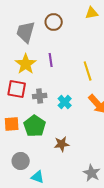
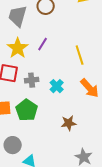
purple line: (51, 60) -> (43, 44), turned 40
brown star: (62, 144) -> (69, 123), moved

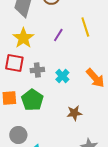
purple line: (43, 44) -> (58, 35), moved
yellow line: (80, 55) -> (85, 27), moved

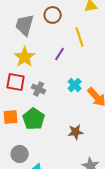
yellow line: (85, 27) -> (80, 37), moved
gray cross: (37, 70) -> (39, 89), turned 32
cyan cross: (62, 76) -> (75, 85), moved

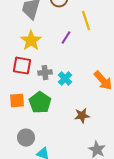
cyan cross: (75, 85) -> (65, 79), moved
gray cross: (39, 89) -> (45, 73), turned -32

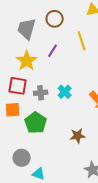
purple line: (66, 38) -> (53, 51), moved
cyan cross: (65, 79) -> (65, 92), moved
orange square: (17, 101) -> (13, 110), moved

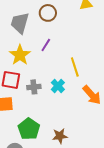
yellow line: (82, 41) -> (75, 67), moved
green pentagon: (36, 123) -> (29, 129), moved
brown star: (78, 136) -> (60, 136), moved

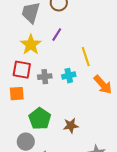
cyan cross: (58, 86) -> (69, 76), turned 32

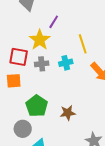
yellow star: (31, 45) -> (40, 40), moved

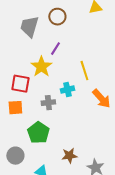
gray cross: (42, 64) -> (48, 103), moved
brown star: (68, 113) -> (69, 156), moved
gray circle: (23, 129) -> (15, 156), moved

